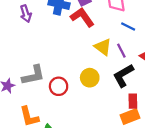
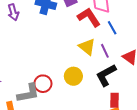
red L-shape: (82, 17) -> (89, 17), moved
blue line: (128, 27) -> (112, 28), turned 32
gray L-shape: (33, 75) -> (28, 93), moved

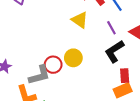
yellow triangle: (87, 47) -> (80, 20), moved
yellow circle: (73, 76) -> (73, 58), moved

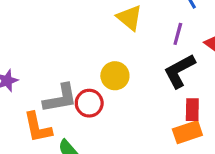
purple line: (111, 28) -> (178, 34), turned 40
red circle: (53, 65) -> (89, 103), moved

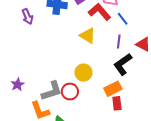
red rectangle: (192, 110) -> (117, 103), moved
orange rectangle: (187, 132) -> (113, 89), moved

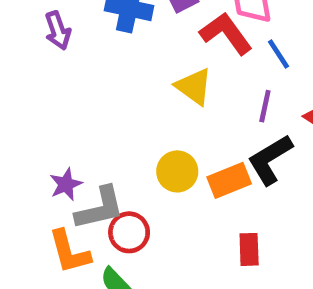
purple star: (17, 84) -> (66, 184), moved
orange rectangle: (113, 89) -> (229, 180), moved
red circle: (70, 92) -> (129, 232), moved

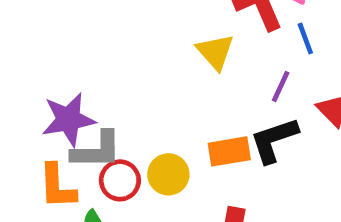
yellow circle: (177, 171) -> (168, 174), moved
purple star: (66, 184) -> (68, 120), size x1.6

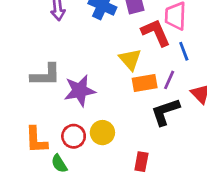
purple star: (68, 120) -> (80, 91), moved
gray L-shape: (97, 150) -> (46, 75), moved
orange rectangle: (229, 151) -> (145, 83), moved

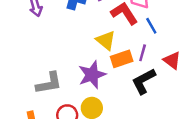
gray L-shape: (46, 75) -> (49, 83), moved
purple star: (80, 91) -> (92, 75), moved

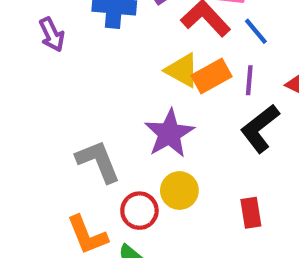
orange rectangle: (122, 59) -> (211, 76), moved
gray L-shape: (49, 83) -> (98, 161), turned -92

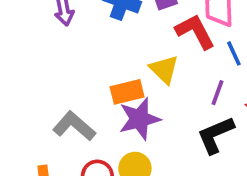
orange rectangle: (211, 76) -> (127, 92), moved
gray L-shape: (98, 161) -> (74, 126), turned -42

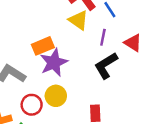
yellow triangle: (164, 69) -> (78, 20), moved

